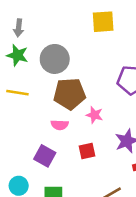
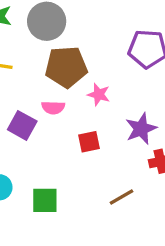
purple square: (45, 156) -> (22, 125), moved

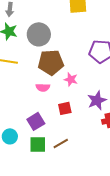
purple square: (22, 125) -> (36, 121), moved, turned 30
brown line: (121, 197) -> (61, 143), moved

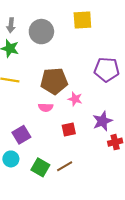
gray circle: (39, 34) -> (41, 32), moved
purple square: (36, 121) -> (21, 135), moved
green square: (38, 144) -> (40, 167), turned 30

